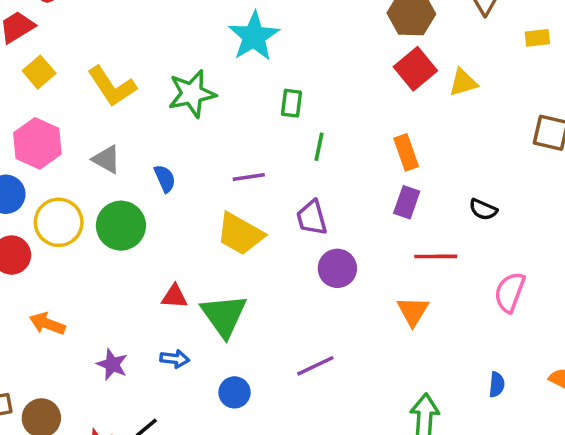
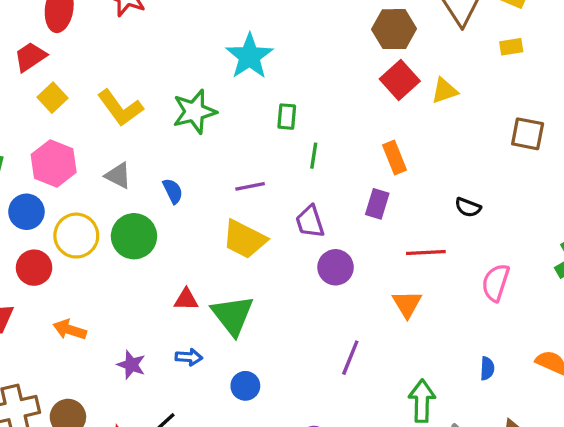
purple rectangle: (407, 202) -> (377, 204), moved
purple line: (315, 366) -> (350, 358), moved, turned -40

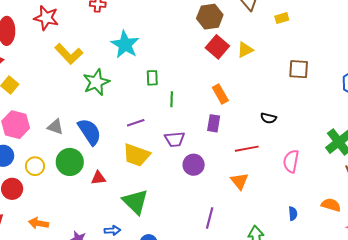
yellow L-shape: (120, 108) -> (69, 54), moved
blue semicircle: (173, 191) -> (90, 132), size x1.8
purple trapezoid: (310, 222) -> (175, 139), turned -70
yellow circle: (76, 236) -> (35, 166), size x0.7
red triangle: (186, 300) -> (98, 178), moved

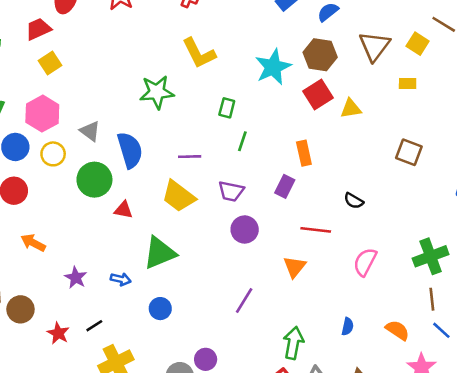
cyan star: (125, 45) -> (273, 67), moved
yellow L-shape: (69, 54) -> (199, 53), moved
yellow circle: (35, 166) -> (53, 154), moved
green triangle: (135, 202) -> (160, 253), turned 36

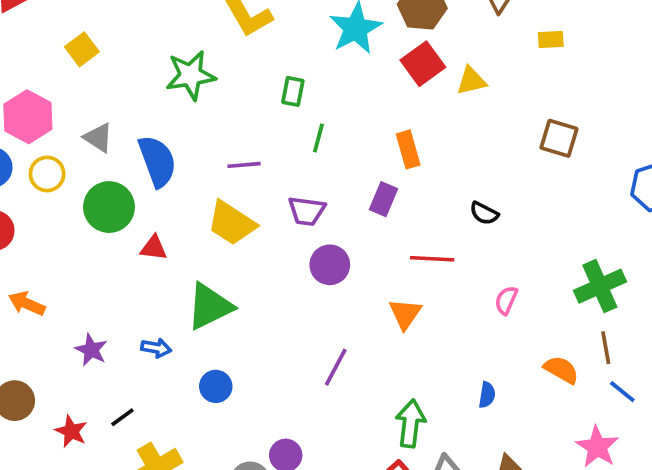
yellow square: (50, 63) -> (82, 49), moved
pink semicircle: (365, 262) -> (506, 300), size x0.7
orange semicircle: (397, 330) -> (561, 370), moved

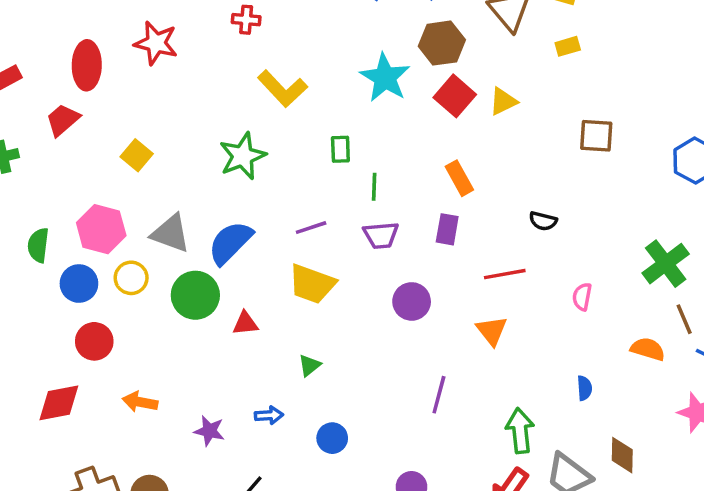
gray triangle: (98, 138) -> (171, 233), size x1.4
blue semicircle: (157, 161) -> (230, 243), turned -102
purple trapezoid: (307, 211) -> (381, 235), moved
green triangle: (210, 306) -> (309, 365), size x0.5

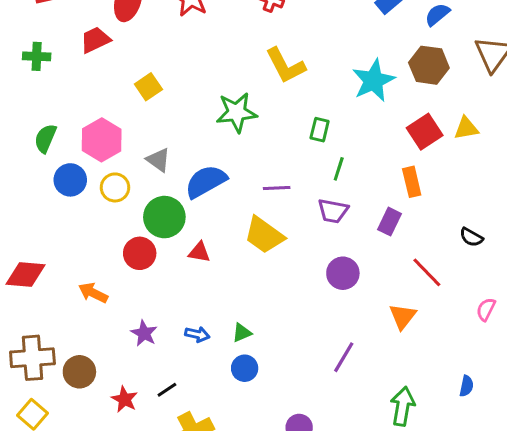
red square: (455, 96) -> (425, 132), moved
gray triangle: (171, 233) -> (158, 160), size x0.7
red line: (505, 274) -> (427, 272), turned 40
red circle: (94, 341) -> (140, 253), moved
green triangle: (309, 365) -> (242, 333), moved

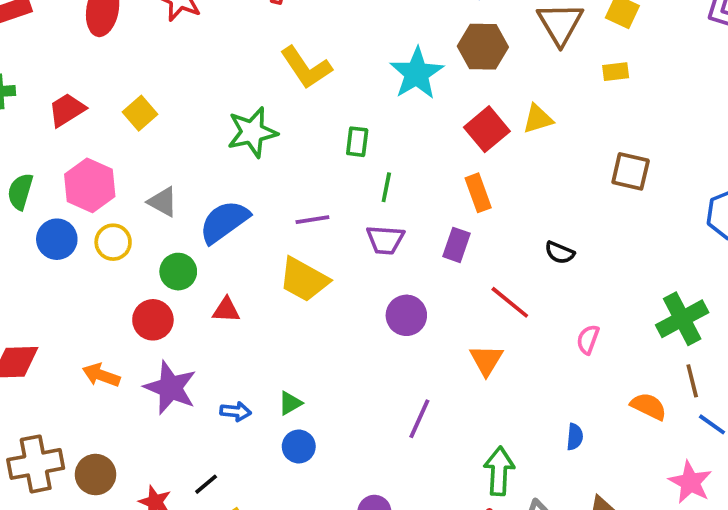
red trapezoid: (95, 40) -> (67, 110), moved
green circle: (164, 217) -> (178, 272), size x0.7
purple star: (144, 333) -> (170, 388), moved, size x1.6

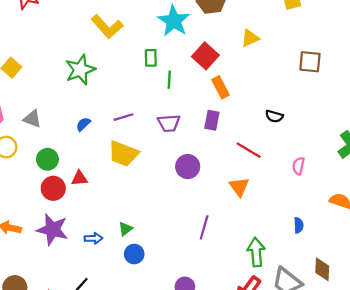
red square: (487, 129) -> (205, 56), moved
green rectangle: (357, 142) -> (151, 58), moved
green line: (386, 187) -> (169, 80), moved
blue semicircle: (224, 222) -> (83, 124), moved, size x0.5
red circle: (153, 320) -> (53, 188), moved

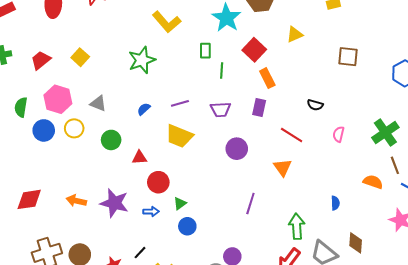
pink semicircle: (298, 166) -> (339, 134), moved
red circle: (53, 188) -> (158, 182), moved

